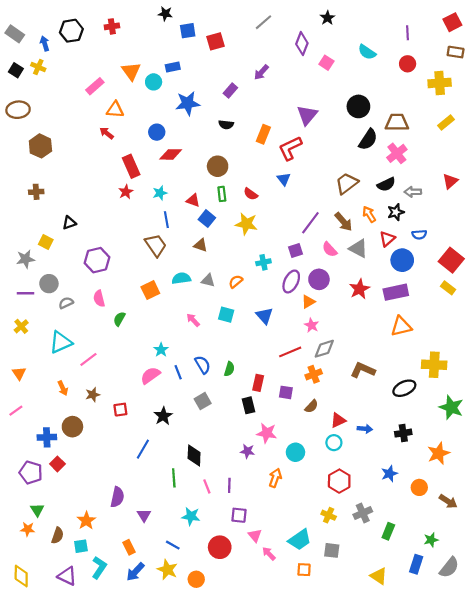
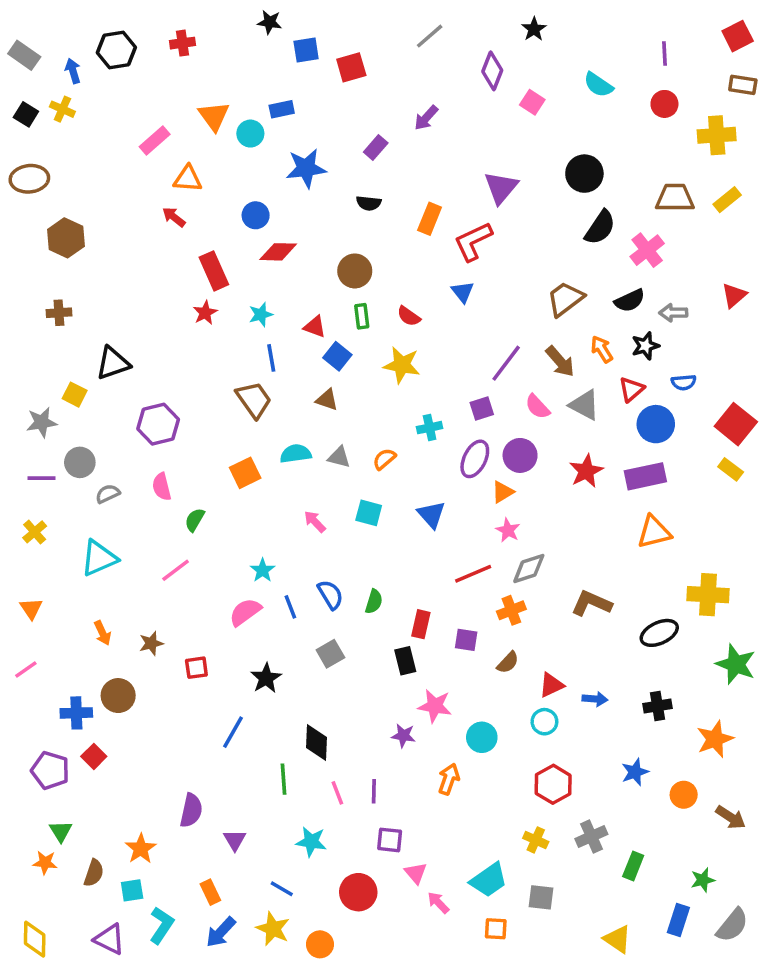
brown trapezoid: (397, 122) -> (675, 198), moved
black triangle: (69, 223) -> (113, 363), size x1.5
pink line: (88, 359) -> (176, 570), moved

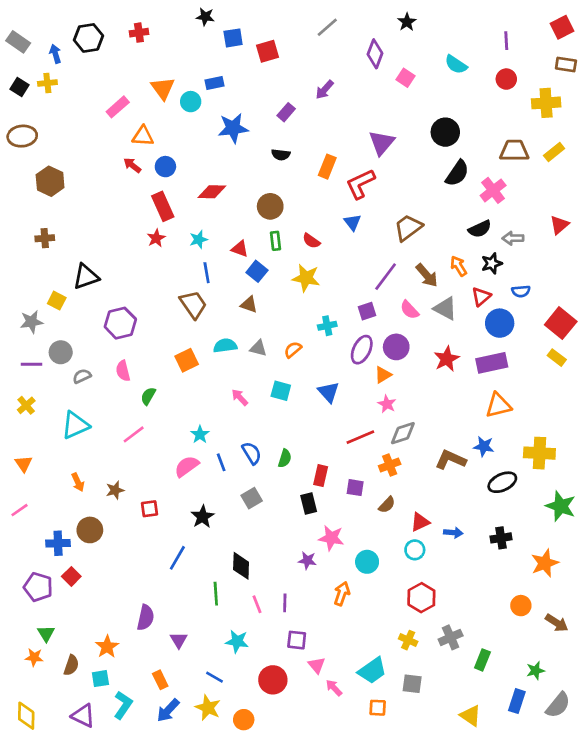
yellow cross: (62, 109) -> (47, 83), turned -30
blue circle: (256, 215) -> (165, 167), moved
brown trapezoid: (565, 299) -> (408, 228), moved
blue star: (635, 772) -> (484, 446), moved, turned 30

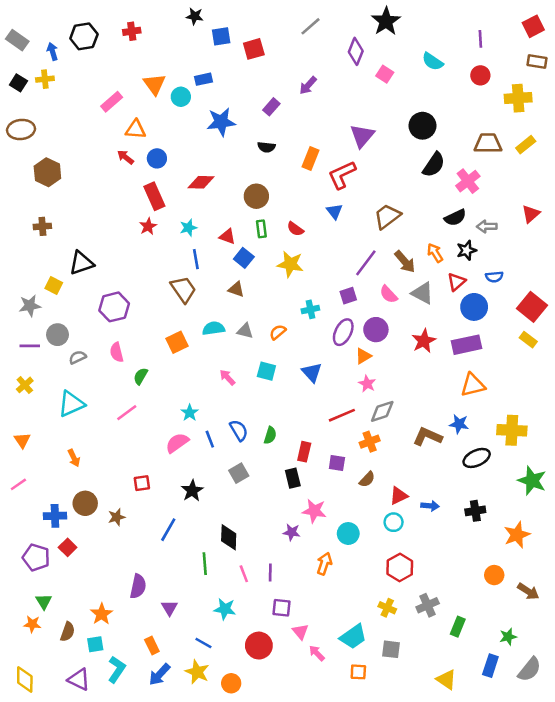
black star: (407, 22) -> (386, 21), size x1.6
brown star: (115, 490) -> (117, 517), moved

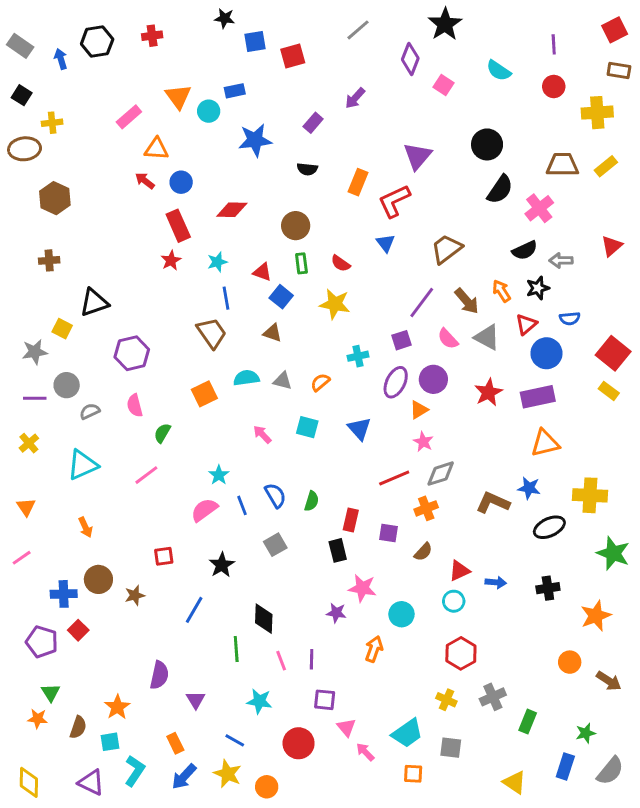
yellow cross: (45, 79) -> (52, 123), moved

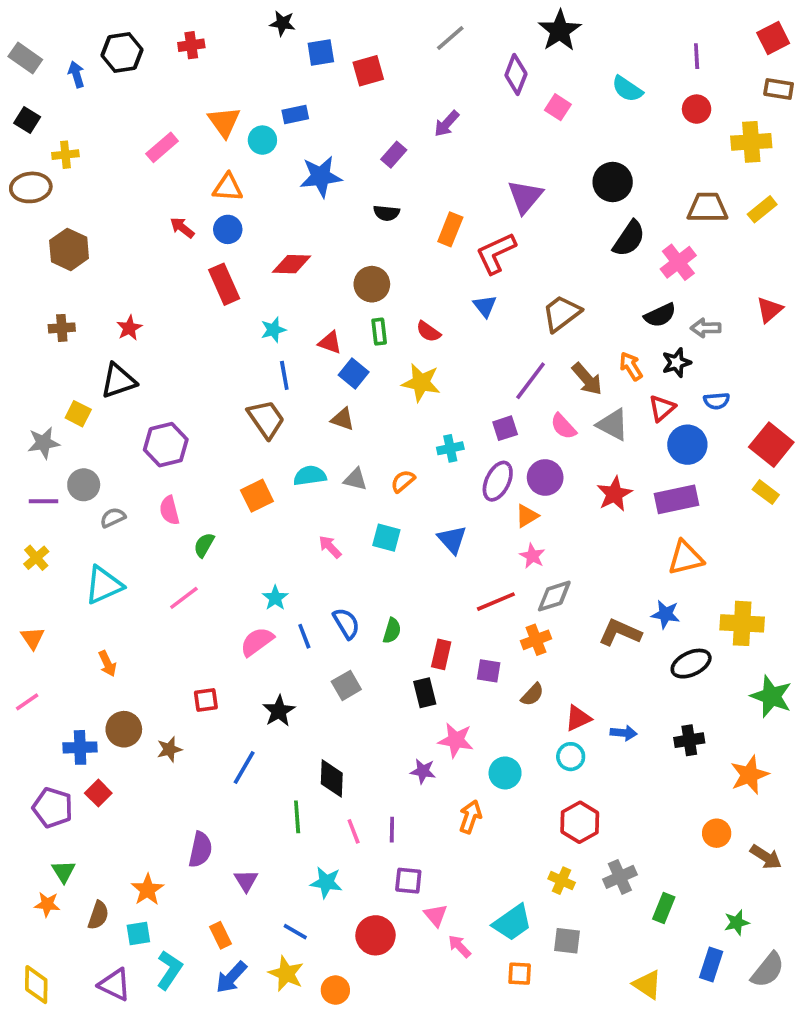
orange triangle: (156, 149) -> (228, 187), moved
red star: (171, 260) -> (129, 328), moved

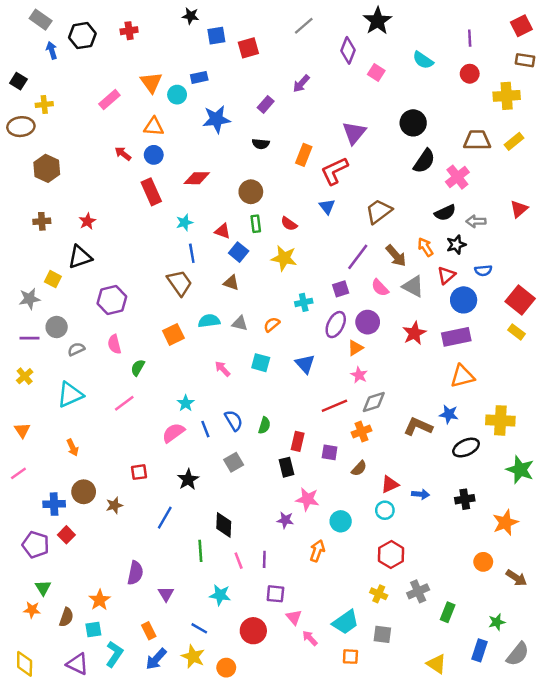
gray rectangle: (25, 58) -> (41, 20), moved

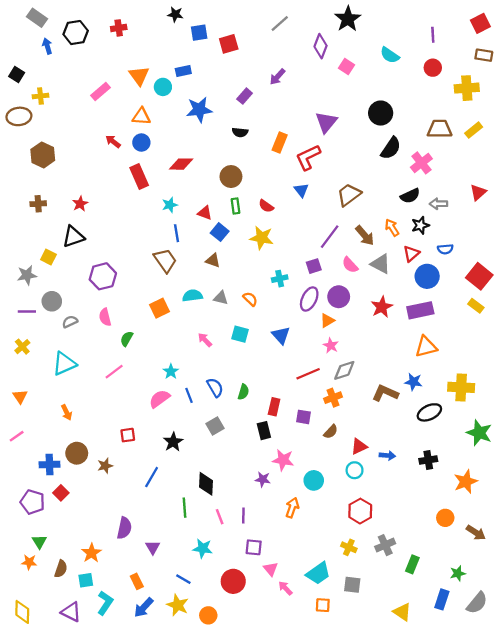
orange semicircle: (272, 325) -> (250, 299), turned 84

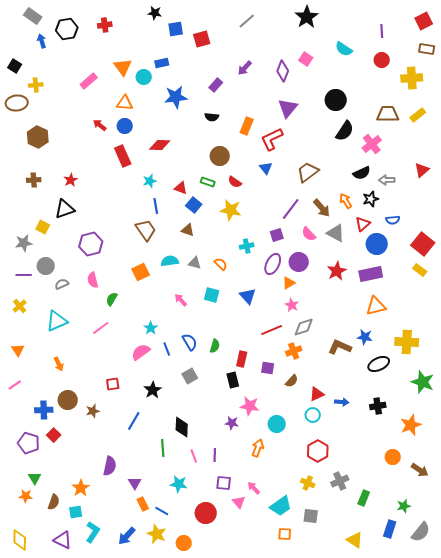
purple diamond: (321, 46) -> (283, 71), moved
brown circle: (231, 177) -> (220, 156), moved
green rectangle: (235, 206) -> (208, 182), turned -64
orange rectangle: (137, 581) -> (143, 504), moved
pink arrow: (285, 588) -> (254, 488), moved

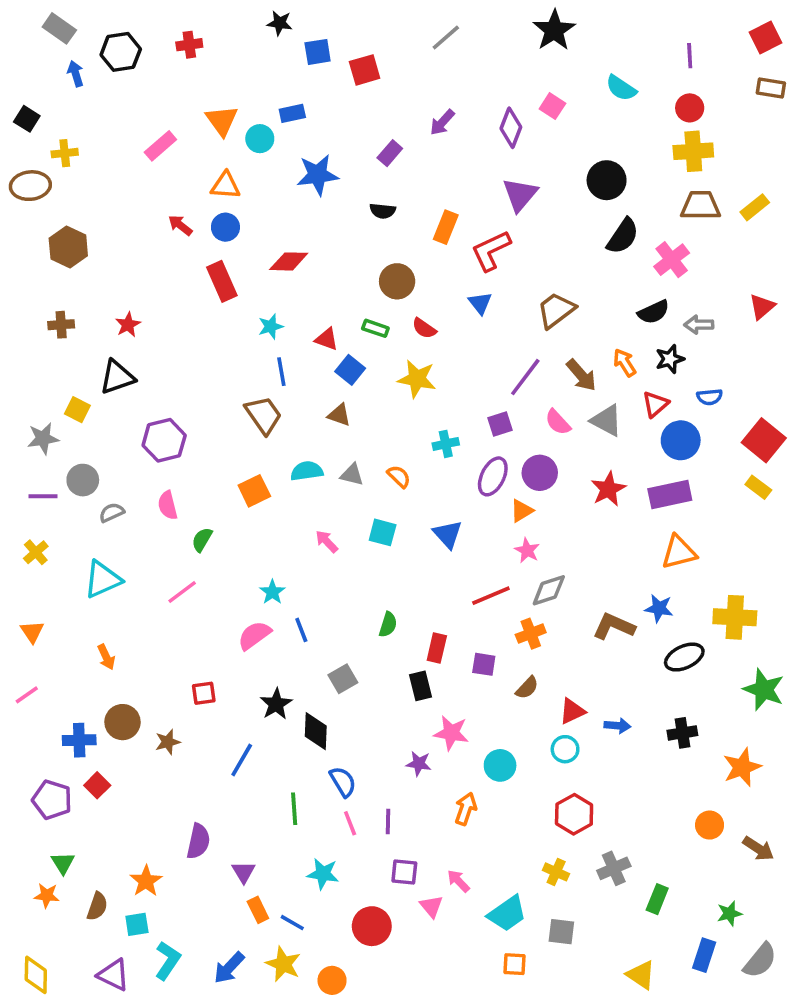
yellow cross: (412, 78) -> (693, 151), moved
blue semicircle: (190, 342) -> (343, 782), moved
black diamond: (182, 427) -> (316, 731), moved

